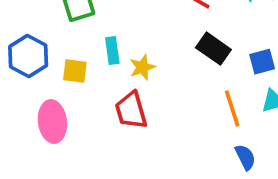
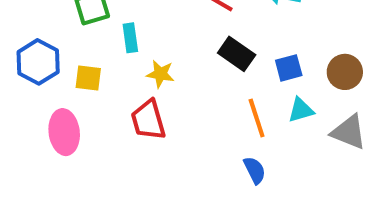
cyan rectangle: (112, 50) -> (130, 38), moved
yellow star: (142, 67) -> (160, 74), turned 30
blue semicircle: (245, 157) -> (255, 170), moved

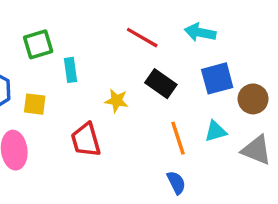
blue square: (289, 68) -> (217, 78), moved, size x1.4
yellow star: (160, 74) -> (117, 101), moved

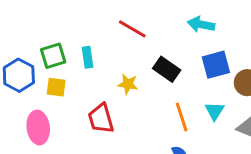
red line: (142, 38) -> (132, 29), moved
green square: (38, 44) -> (53, 56), moved
cyan triangle: (216, 131) -> (214, 111), turned -42

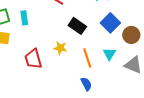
blue square: (216, 65) -> (110, 23), turned -30
yellow star: (128, 84) -> (60, 48), moved

